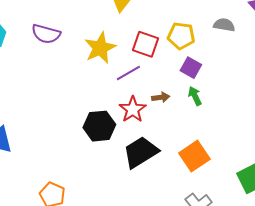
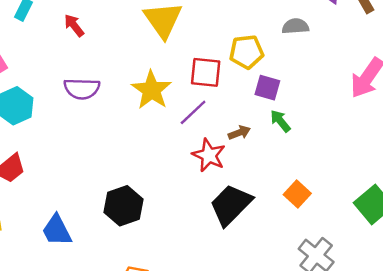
black hexagon: (99, 126) -> (124, 206), moved
orange square: (194, 156) -> (297, 194), size x0.7

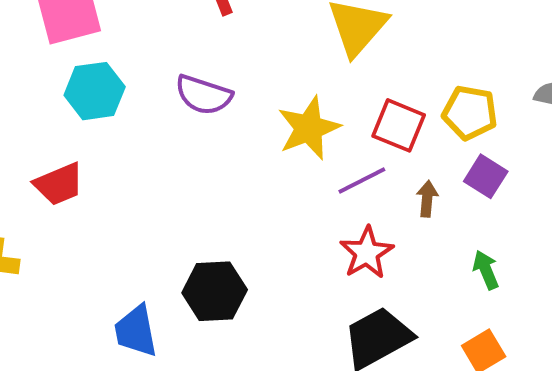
green arrow: (280, 121) -> (486, 270), moved
brown arrow: (239, 133) -> (427, 199), moved, turned -80
blue trapezoid: (57, 230) -> (136, 331), moved

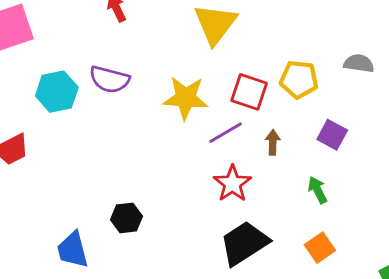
cyan hexagon: (95, 91) -> (57, 92), moved
yellow star: (309, 128) -> (186, 98), turned 30
purple square: (486, 176) -> (332, 135), moved
black hexagon: (215, 291) -> (127, 218), size x0.7

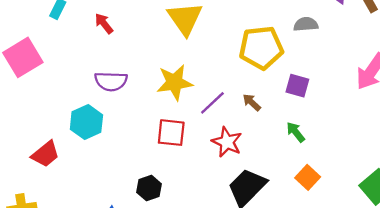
yellow pentagon: (299, 79) -> (261, 48), size x1.4
cyan hexagon: (57, 92) -> (86, 122), moved
red square: (249, 92) -> (171, 133), moved
brown arrow: (273, 142) -> (252, 102), turned -36

